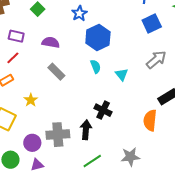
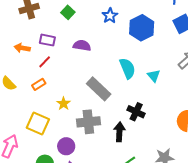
blue hexagon: (98, 38) -> (142, 28), moved
cyan semicircle: (96, 66) -> (127, 68), size x1.5
gray rectangle: (56, 72) -> (99, 89), moved, size x1.4
gray cross: (58, 135) -> (88, 122), moved

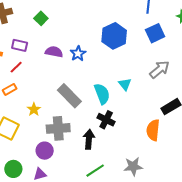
blue star: (110, 16) -> (78, 54), moved
cyan semicircle: (127, 68) -> (102, 94), moved
purple circle: (66, 146) -> (45, 151), moved

